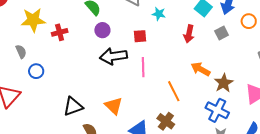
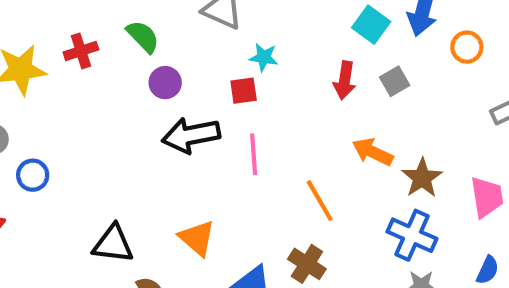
cyan star: (159, 14) -> (264, 57), moved
red cross: (60, 32) -> (81, 51), moved
gray square: (222, 33) -> (395, 81), moved
black triangle: (73, 106) -> (113, 244), turned 30

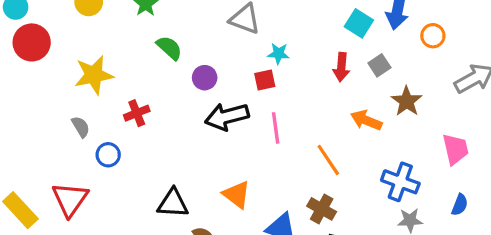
green semicircle: (143, 36) -> (169, 48), moved
red cross: (81, 51) -> (137, 113), moved
brown star: (422, 178) -> (407, 101), moved

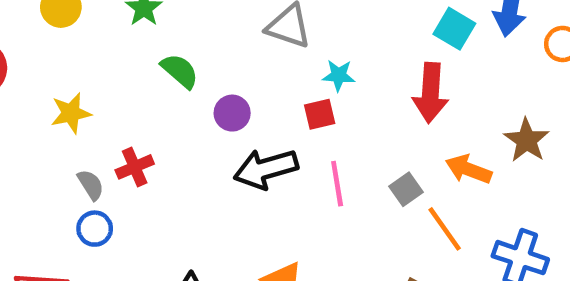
gray square: (379, 65) -> (406, 189), moved
red arrow: (341, 67) -> (430, 93), size x1.4
yellow star: (94, 75) -> (71, 113), size x0.7
gray semicircle: (81, 127) -> (91, 185), moved
orange line: (328, 160) -> (445, 229), moved

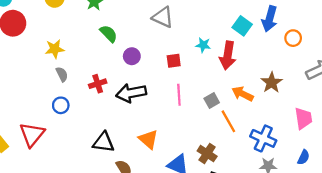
cyan star: (339, 75) -> (203, 45), moved
red cross: (135, 167) -> (98, 84), moved
black arrow: (266, 169) -> (131, 93), moved
gray semicircle: (91, 185) -> (62, 74), moved

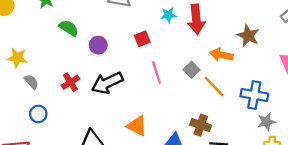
yellow star: (55, 49) -> (17, 58), turned 30

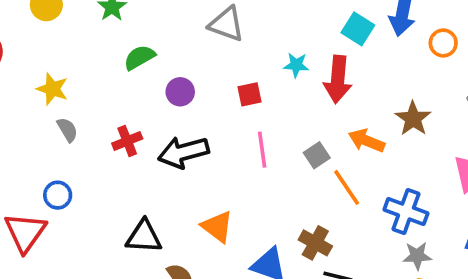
green semicircle: (69, 28) -> (139, 57), turned -72
blue circle: (38, 114) -> (58, 195), moved

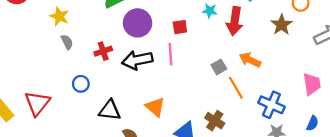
purple circle: (180, 92) -> (138, 23), size x1.6
brown star: (413, 119) -> (282, 25), moved
pink line: (262, 150) -> (171, 54), moved
blue circle: (58, 195) -> (81, 84), moved

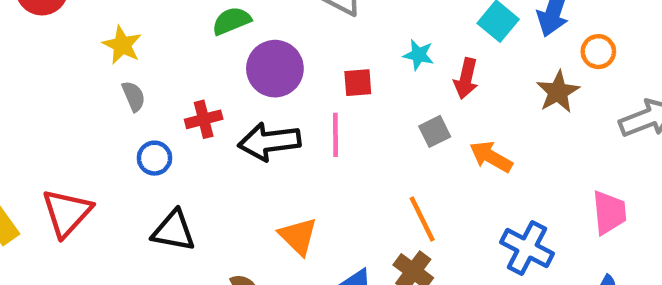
red arrow: (235, 21) -> (466, 79), size x0.7
gray square: (219, 67) -> (435, 131), moved
blue circle: (81, 84) -> (154, 158), moved
orange line: (236, 88) -> (422, 219), moved
black triangle: (110, 110) -> (174, 231), moved

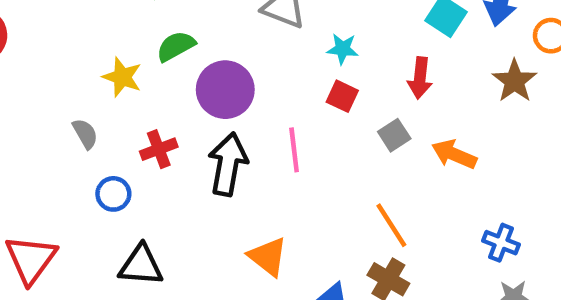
yellow star: (122, 45) -> (122, 77), moved
cyan star: (418, 55) -> (343, 49), moved
red square: (358, 83) -> (342, 96), moved, turned 36
black arrow: (269, 142) -> (228, 164), turned 114
blue cross: (527, 248) -> (501, 243), size x0.7

